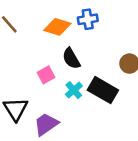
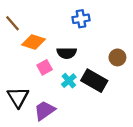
orange diamond: (57, 27) -> (34, 42), moved
black semicircle: (71, 58) -> (67, 53), turned -60

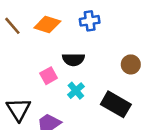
orange diamond: (34, 42) -> (47, 25), moved
black rectangle: (94, 81) -> (116, 104), moved

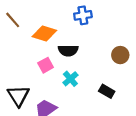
orange diamond: (47, 25) -> (44, 34), moved
black rectangle: (116, 104) -> (107, 91), size x0.6

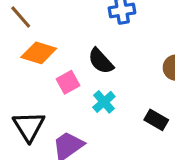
orange diamond: (44, 34) -> (39, 53), moved
black semicircle: (68, 50) -> (101, 61), turned 48

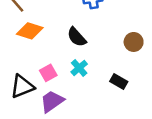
pink square: (68, 82) -> (48, 73), moved
black triangle: (29, 126) -> (22, 87), turned 40

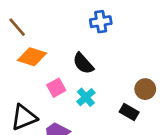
brown circle: (134, 42) -> (145, 89), moved
pink square: (48, 73) -> (56, 88), moved

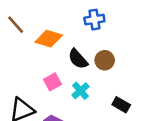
orange diamond: (32, 57) -> (49, 39), moved
brown circle: (145, 89) -> (105, 60), moved

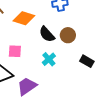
pink square: (53, 82) -> (15, 51), moved, turned 32
black rectangle: (121, 105) -> (87, 61), moved

